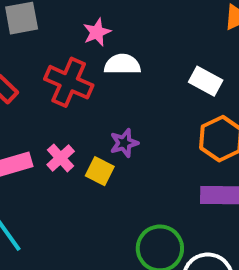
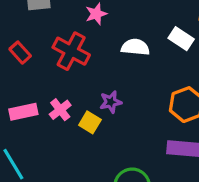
white semicircle: (122, 64) -> (135, 47), moved
white rectangle: (206, 81) -> (181, 39), moved

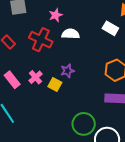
white semicircle: (135, 47) -> (71, 34), moved
pink rectangle: (23, 112) -> (12, 80), turned 66

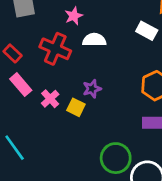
pink rectangle: (12, 80) -> (21, 85), moved

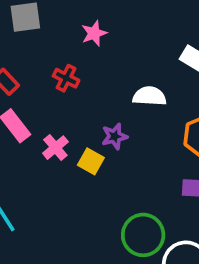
white semicircle: (94, 40) -> (149, 96), moved
red cross: (55, 49) -> (66, 78), size x0.6

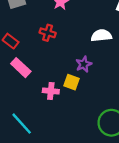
pink cross: (55, 148) -> (51, 91), moved, turned -35

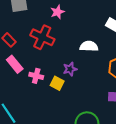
red cross: (48, 33) -> (42, 37), size x1.6
pink cross: (51, 91) -> (36, 76), moved

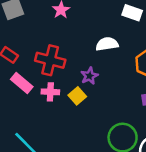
red cross: (42, 37) -> (50, 60), moved
yellow square: (57, 83) -> (77, 96), turned 32

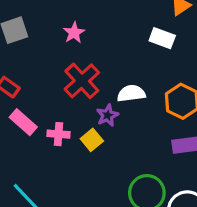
white semicircle: (107, 44) -> (131, 93), moved
red cross: (50, 60) -> (82, 81), moved, turned 32

